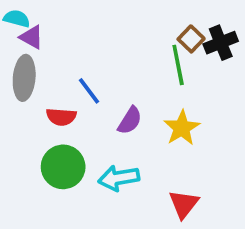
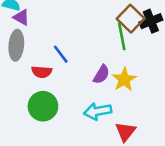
brown square: (191, 39) -> (131, 19), size x1.5
purple semicircle: (130, 121) -> (101, 74), moved
cyan arrow: (119, 178) -> (98, 111), moved

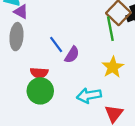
red semicircle: (42, 72) -> (39, 73), moved
purple semicircle: (101, 74) -> (72, 55), moved

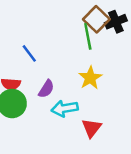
purple semicircle: (72, 55) -> (46, 89), moved

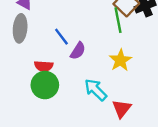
purple semicircle: (46, 89) -> (78, 51), moved
cyan arrow: (65, 108) -> (96, 90), turned 55

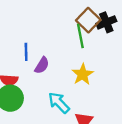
blue line: (61, 37) -> (26, 52), turned 36

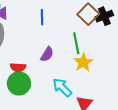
green line: (80, 36) -> (76, 43), moved
blue line: (26, 52) -> (42, 17), moved

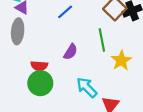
blue line: (42, 17) -> (65, 12), turned 49
yellow star: (83, 62) -> (121, 60), moved

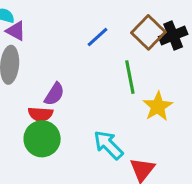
blue line: (65, 12) -> (98, 37), moved
purple semicircle: (71, 52) -> (54, 94), moved

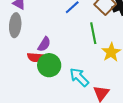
green circle: (42, 139) -> (49, 65), moved

